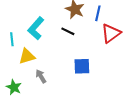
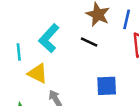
yellow triangle: (27, 56) -> (38, 73), turned 42

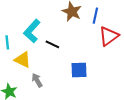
black line: (89, 42) -> (52, 44), moved

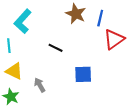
cyan L-shape: (32, 31) -> (23, 21), moved
yellow triangle: (23, 60) -> (14, 71), moved

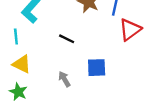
gray arrow: (40, 85) -> (64, 79), moved

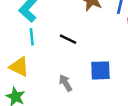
cyan line: (16, 36) -> (32, 37), moved

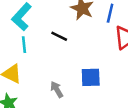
black line: (68, 39) -> (59, 36), moved

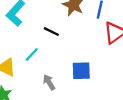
cyan line: (24, 45) -> (32, 55), moved, turned 49

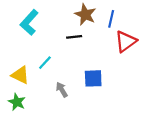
black line: (51, 32) -> (74, 37), moved, turned -32

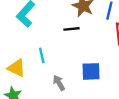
cyan line: (45, 63) -> (42, 55), turned -56

